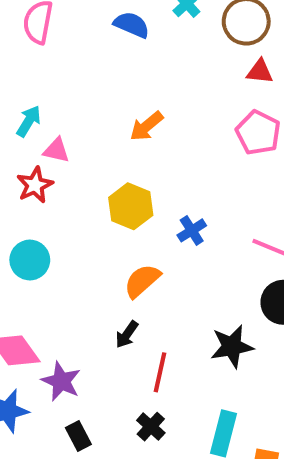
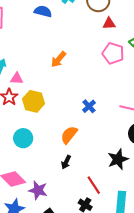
yellow hexagon: (131, 206) -> (33, 101), moved
cyan circle: (30, 260) -> (23, 138), moved
red line: (160, 372) -> (94, 185), moved, turned -36

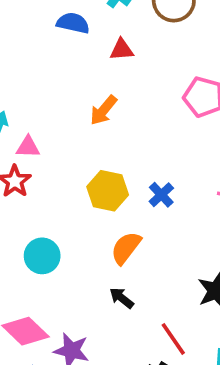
red triangle: (109, 24) -> (122, 50), moved
yellow hexagon: (33, 101) -> (108, 191), moved
black arrow: (66, 162) -> (122, 298), turned 104

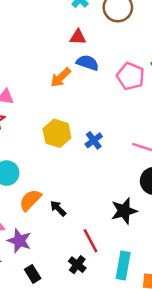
blue semicircle: (73, 23) -> (88, 63), moved
orange semicircle: (126, 248) -> (30, 200), moved

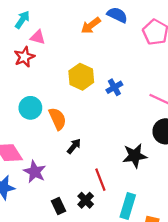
orange semicircle: (30, 200) -> (58, 119), moved, turned 105
black arrow: (58, 208) -> (74, 146), turned 77
black rectangle: (33, 274) -> (59, 206), moved

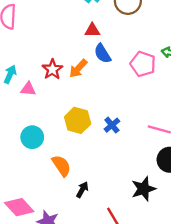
blue semicircle: (117, 15) -> (102, 54), turned -138
red star: (24, 57) -> (52, 69), moved
cyan circle: (30, 108) -> (32, 137), moved

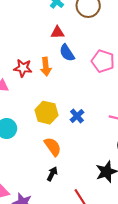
orange arrow: (78, 68) -> (46, 67), turned -48
red star: (52, 69) -> (23, 68), turned -30
orange semicircle: (61, 166) -> (53, 147), moved

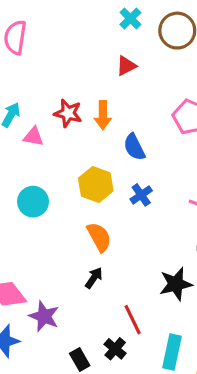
red triangle: (57, 32) -> (126, 66), turned -32
blue semicircle: (67, 53) -> (134, 147), moved

